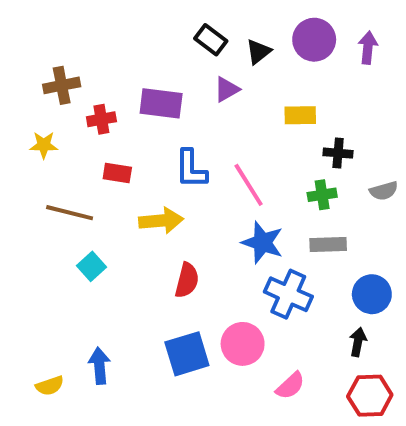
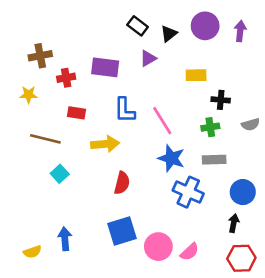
pink circle: (243, 344) -> (158, 247), moved

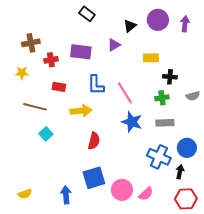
black rectangle: (138, 26) -> (87, 14), moved
blue cross: (188, 192) -> (159, 157), moved
blue arrow: (65, 239) -> (66, 195), moved

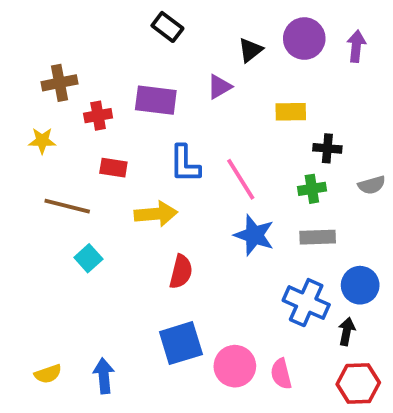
pink semicircle: (146, 194) -> (281, 374), turned 119
blue arrow: (66, 195) -> (104, 376), moved

